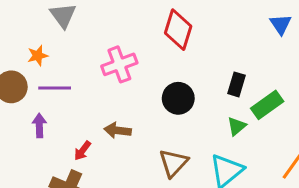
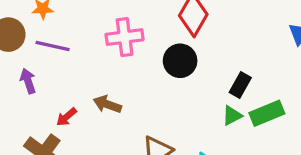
black circle: (178, 98) -> (180, 61), moved
purple arrow: (39, 126) -> (28, 81), turned -30
green triangle: (237, 126) -> (232, 116), moved

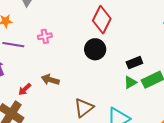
pink cross: (125, 37) -> (45, 36), moved, size x0.6
black rectangle: (240, 85) -> (134, 63), turned 42

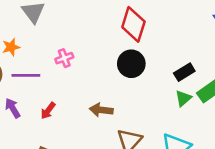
brown arrow: (50, 80) -> (101, 110), moved
red arrow: (25, 89) -> (48, 111), moved

